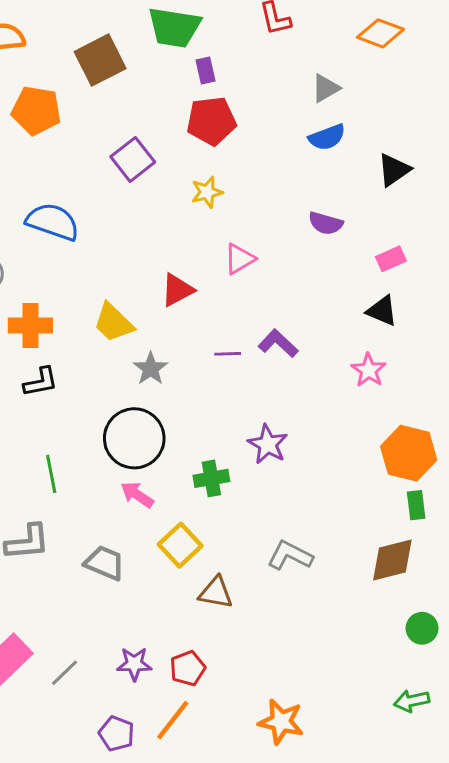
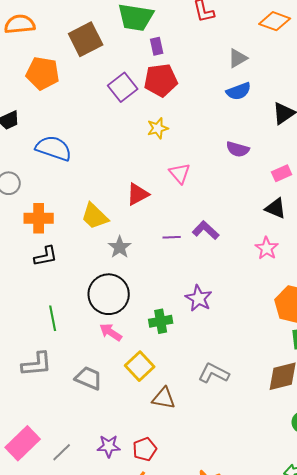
purple square: (133, 159) -> (123, 87), moved
pink triangle: (240, 259) -> (180, 173), turned -40

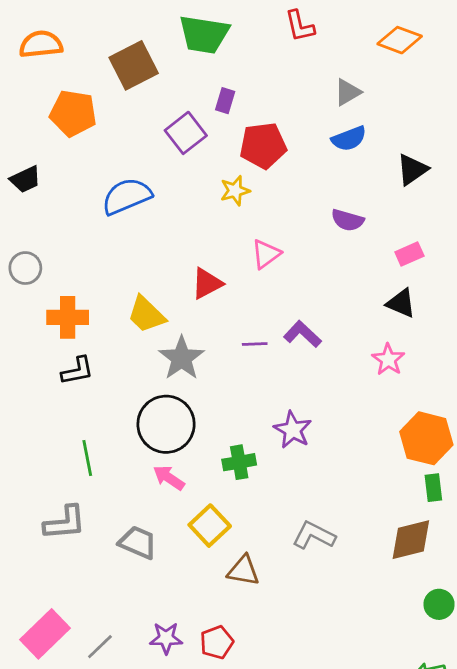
purple rectangle: (157, 46) -> (225, 101), moved, turned 30
red pentagon: (161, 80) -> (263, 146), moved
blue semicircle: (54, 148) -> (127, 196), moved, turned -42
pink triangle: (180, 173) -> (266, 254), turned 35
gray star: (120, 247) -> (182, 358), size x1.4

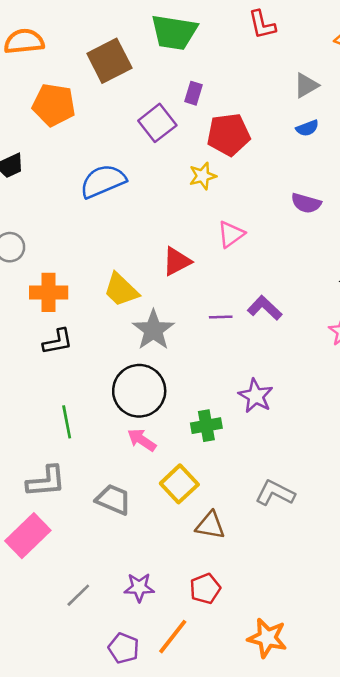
blue semicircle: (349, 139) -> (307, 128), size x0.7
pink rectangle: (45, 634) -> (28, 536), moved
red pentagon: (217, 642) -> (205, 589), moved

